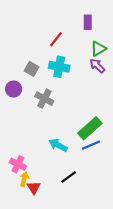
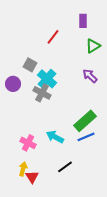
purple arrow: (97, 66) -> (90, 76), moved
cyan cross: (59, 67) -> (47, 79), moved, turned 30
pink cross: (18, 164) -> (28, 143), moved

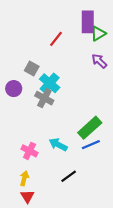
purple rectangle: (83, 21) -> (88, 22), size x1.5
green triangle: (93, 46) -> (98, 34), moved
purple arrow: (90, 76) -> (99, 61), moved
red triangle: (32, 177) -> (27, 196), moved

